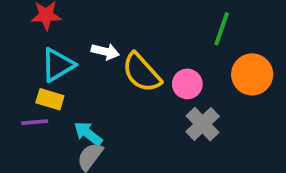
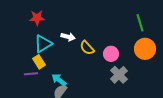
green line: (222, 29) -> (140, 23), moved, turned -36
yellow semicircle: (142, 73) -> (87, 48), size x0.7
yellow rectangle: (50, 99) -> (39, 62), turned 40

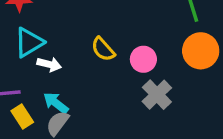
white arrow: (68, 37) -> (49, 64), moved
yellow rectangle: (39, 62) -> (22, 116), moved

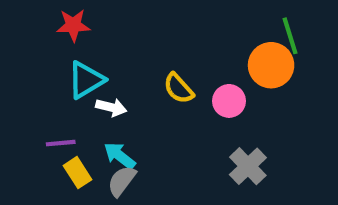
orange circle: (201, 51) -> (271, 65), moved
gray cross: (157, 95) -> (248, 166), moved

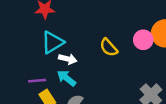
pink circle: (229, 101) -> (143, 40), moved
cyan arrow: (120, 156) -> (67, 78), moved

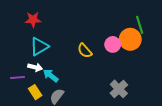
white arrow: (68, 59) -> (35, 67), moved
purple line: (37, 81) -> (18, 78), moved

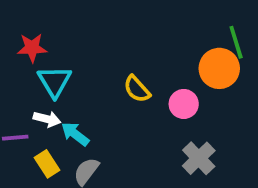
red star: (33, 20) -> (32, 48), moved
pink circle: (113, 44) -> (184, 104), moved
cyan triangle: (39, 47) -> (54, 82), turned -30

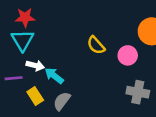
cyan triangle: (54, 82) -> (23, 40), moved
gray cross: (199, 158) -> (138, 92), turned -35

